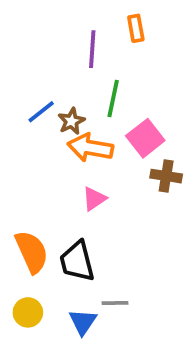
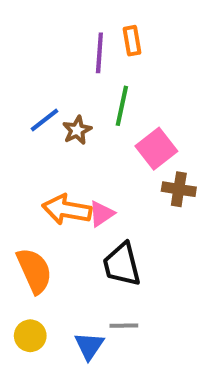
orange rectangle: (136, 28) -> (132, 41), moved
orange arrow: (90, 148) -> (67, 210), moved
black trapezoid: (77, 261) -> (122, 265), moved

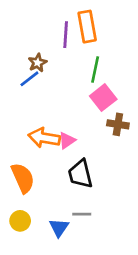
orange rectangle: (132, 41) -> (87, 27), size x1.6
green line: (122, 106) -> (95, 69), moved
brown star: (77, 130) -> (38, 63), moved

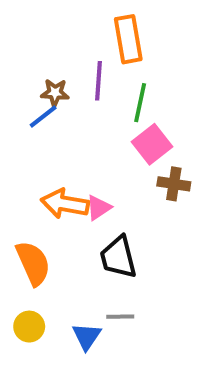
purple line: (66, 35) -> (99, 81), moved
brown star: (38, 63) -> (55, 93), turned 30

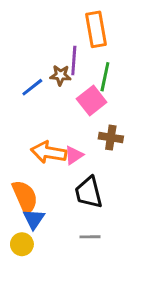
brown star: (55, 93) -> (60, 75), moved
pink square: (152, 144) -> (92, 100), moved
brown cross: (174, 184) -> (111, 138), moved
blue triangle: (87, 336) -> (34, 219), moved

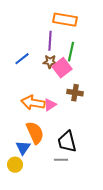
orange rectangle: (96, 29) -> (65, 20), turned -70
brown star: (60, 75) -> (50, 62), moved
black trapezoid: (89, 192) -> (67, 142), moved
orange semicircle: (25, 197) -> (35, 133), moved

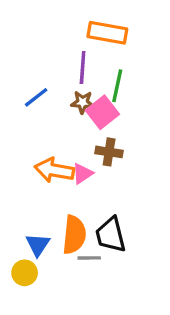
brown cross: (75, 93) -> (109, 152), moved
orange semicircle: (35, 133) -> (74, 235), moved, turned 30
gray line: (61, 160) -> (89, 258), moved

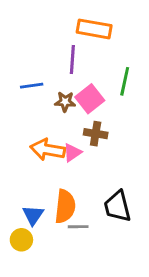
green line: (117, 86) -> (125, 81), moved
blue line: (36, 97) -> (32, 86), turned 30
brown star: (83, 102) -> (65, 102), moved
black trapezoid: (111, 235) -> (117, 206), moved

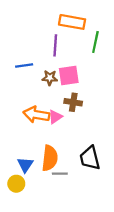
green line: (125, 81) -> (95, 42), moved
pink square: (90, 99) -> (69, 76), turned 30

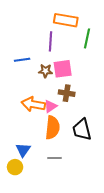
orange semicircle: (50, 158) -> (53, 128), moved
black trapezoid: (90, 158) -> (82, 130), moved

